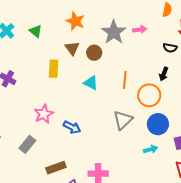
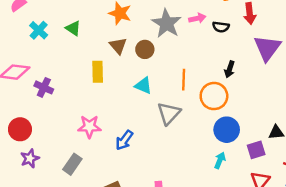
black semicircle: (170, 48) -> (221, 27), moved
pink star: (44, 114) -> (89, 127), turned 30
gray triangle: (123, 120) -> (169, 113), moved
blue arrow: (72, 127) -> (124, 140), turned 102
cyan arrow: (151, 149) -> (220, 160), turned -48

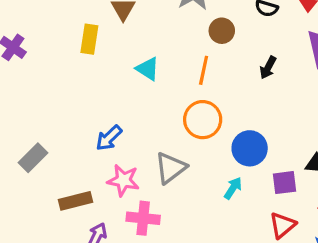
brown circle: (145, 49) -> (222, 31), moved
orange circle: (214, 96) -> (203, 120), moved
gray triangle: (169, 113) -> (171, 168), moved
pink star: (89, 127) -> (123, 180), moved

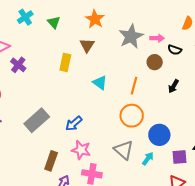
brown circle: (222, 31) -> (155, 62), moved
gray rectangle: (33, 158) -> (37, 120), moved, size x1.4
gray triangle: (171, 168) -> (124, 150), moved, turned -45
brown rectangle: (75, 201) -> (51, 161), turned -60

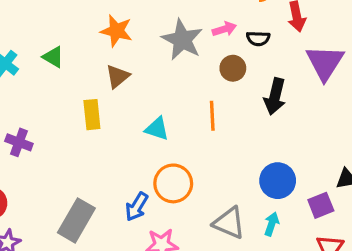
brown triangle: (87, 45) -> (117, 76), turned 35
black arrow: (173, 86) -> (275, 96), size x1.5
orange circle: (132, 116) -> (173, 183), moved

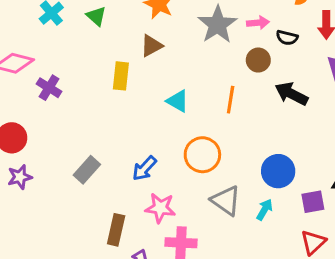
black arrow: (275, 96) -> (291, 94), turned 92
orange circle: (173, 183) -> (202, 155), moved
gray rectangle: (76, 220) -> (87, 170), size x0.7

